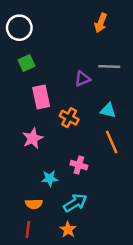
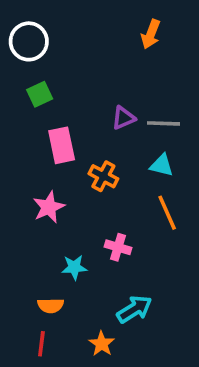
gray line: (109, 67) -> (164, 123), moved
cyan arrow: (75, 203) -> (134, 309), moved

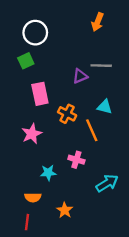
white circle: (29, 41) -> (35, 33), moved
gray line: (164, 123) -> (101, 66), moved
orange line: (167, 213) -> (92, 130), moved
cyan arrow: (134, 309) -> (107, 183), moved
orange star: (102, 344) -> (65, 210), moved

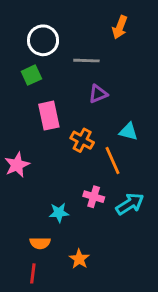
gray line: (101, 66) -> (86, 61), moved
pink star: (32, 134) -> (17, 165), moved
cyan arrow: (107, 183) -> (130, 204), moved

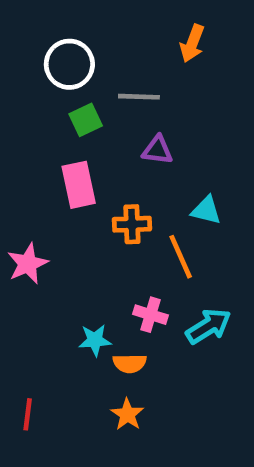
green square: (31, 75) -> (86, 120), moved
purple triangle: (98, 94) -> (157, 150), turned 30
orange cross: (82, 140) -> (132, 224), turned -30
orange semicircle: (40, 243) -> (130, 363), moved
red line: (33, 273) -> (28, 414), moved

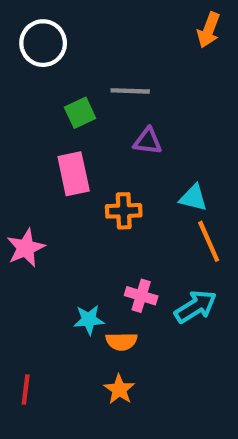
orange arrow: (192, 43) -> (209, 30), moved
white circle: (69, 64) -> (43, 43), moved
orange line: (181, 257) -> (209, 241), moved

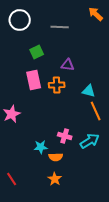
orange arrow: (209, 30) -> (96, 14), turned 112
gray line: (130, 91) -> (60, 27), moved
orange cross: (124, 211) -> (57, 85), moved
red line: (26, 389) -> (12, 179), turned -40

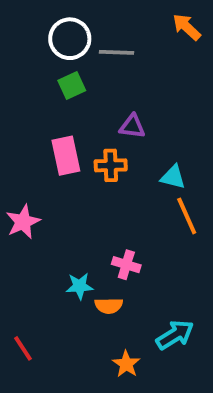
white circle: (20, 20) -> (70, 39), moved
green square: (37, 52) -> (72, 85), moved
cyan arrow: (90, 141) -> (175, 335), moved
orange star: (55, 179) -> (126, 364), moved

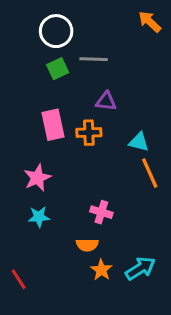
gray line: (117, 52) -> (94, 59), moved
pink star: (23, 222) -> (37, 178), moved
cyan star: (80, 286) -> (39, 217), moved
orange star: (126, 364) -> (101, 270), moved

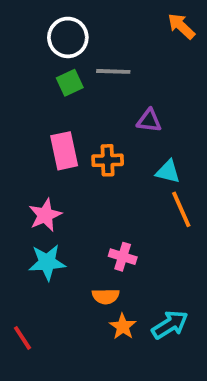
purple triangle: (106, 101) -> (149, 121), moved
cyan star: (39, 217) -> (47, 262), size x1.4

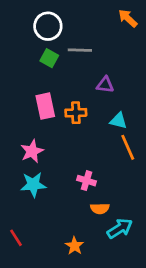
green square: (70, 83) -> (49, 58), turned -36
orange semicircle: (106, 296) -> (100, 209), moved
orange star: (123, 327) -> (75, 246), moved

